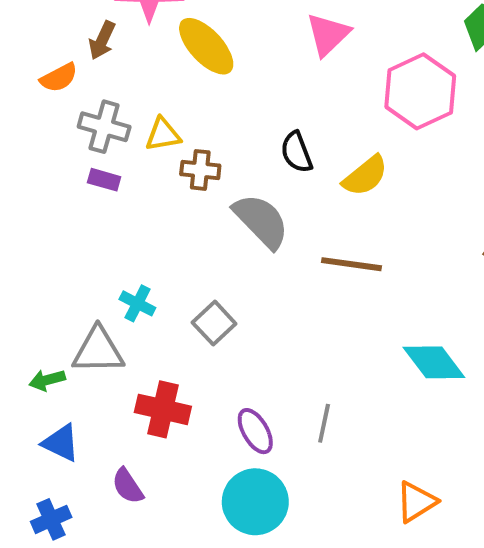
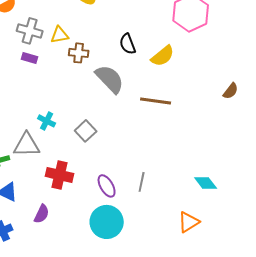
cyan diamond: (434, 362) -> (206, 183), moved, size x0.7
purple semicircle: (128, 486) -> (42, 214), turned -120

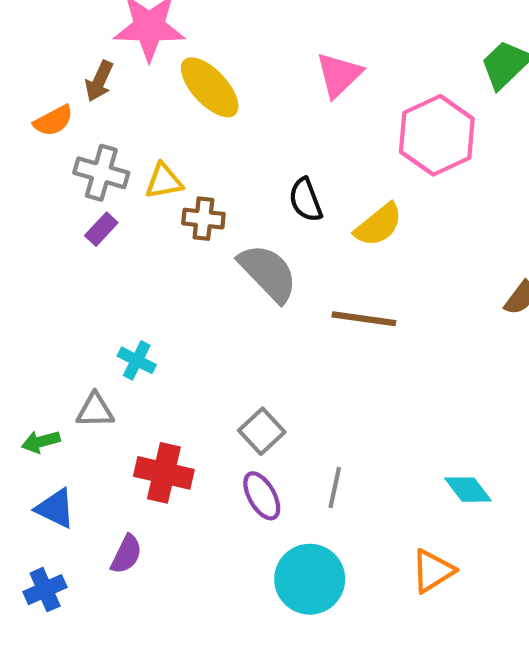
purple rectangle: (30, 58) -> (101, 229), turned -63
gray square: (86, 131) -> (262, 431), moved
gray triangle: (27, 145) -> (95, 410), size x0.7
cyan circle: (107, 222) -> (310, 579), moved

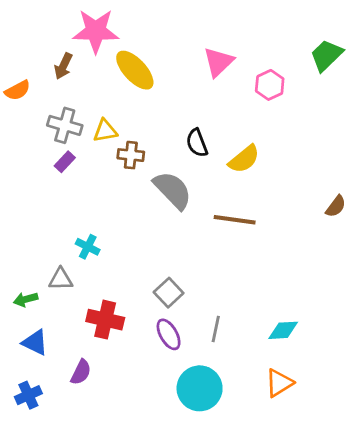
orange semicircle: (53, 121) -> (18, 90), moved
pink hexagon: (437, 135) -> (270, 85), moved, size x0.6
cyan diamond: (468, 490) -> (283, 330), moved, turned -56

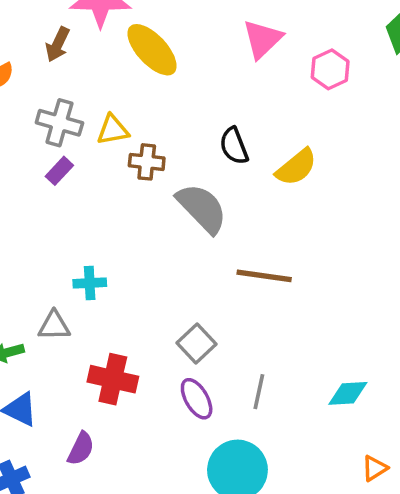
brown line: (235, 220) -> (264, 276), moved
cyan cross: (88, 247) -> (90, 283), turned -30
orange triangle: (279, 383) -> (375, 468), moved, size x0.7

